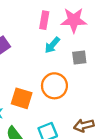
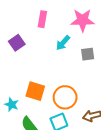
pink rectangle: (44, 20) -> (42, 19), moved
orange circle: (54, 86) -> (65, 97), moved

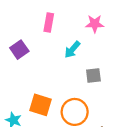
pink star: (83, 20) -> (95, 24), size x0.7
gray square: (88, 54) -> (93, 75), moved

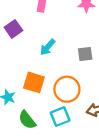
cyan arrow: (72, 50) -> (48, 47), moved

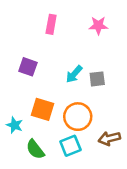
purple square: (13, 29) -> (28, 67), moved, turned -36
cyan arrow: (48, 47) -> (74, 74), moved

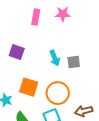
pink star: (98, 25) -> (63, 14), moved
cyan arrow: (74, 74) -> (55, 58), turned -63

